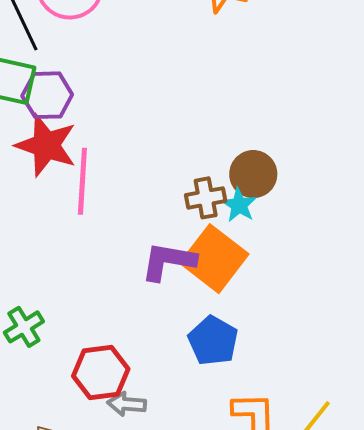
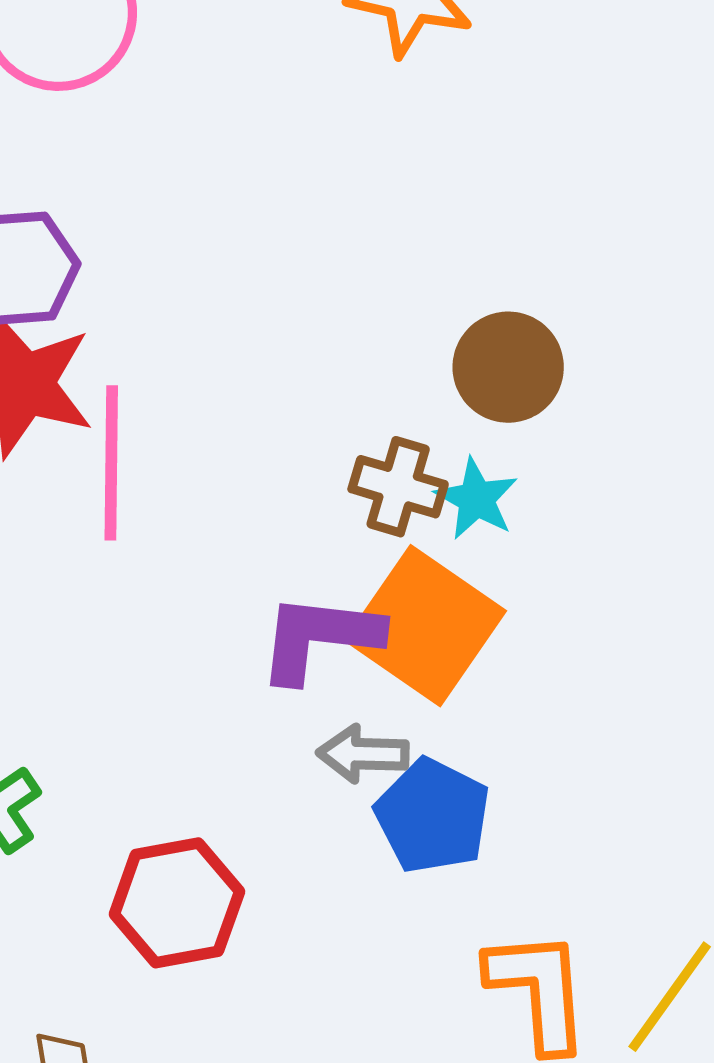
brown circle: (253, 174) -> (508, 367), moved
brown cross: (206, 198) -> (398, 487), turned 30
gray arrow: (127, 404) -> (363, 754), moved

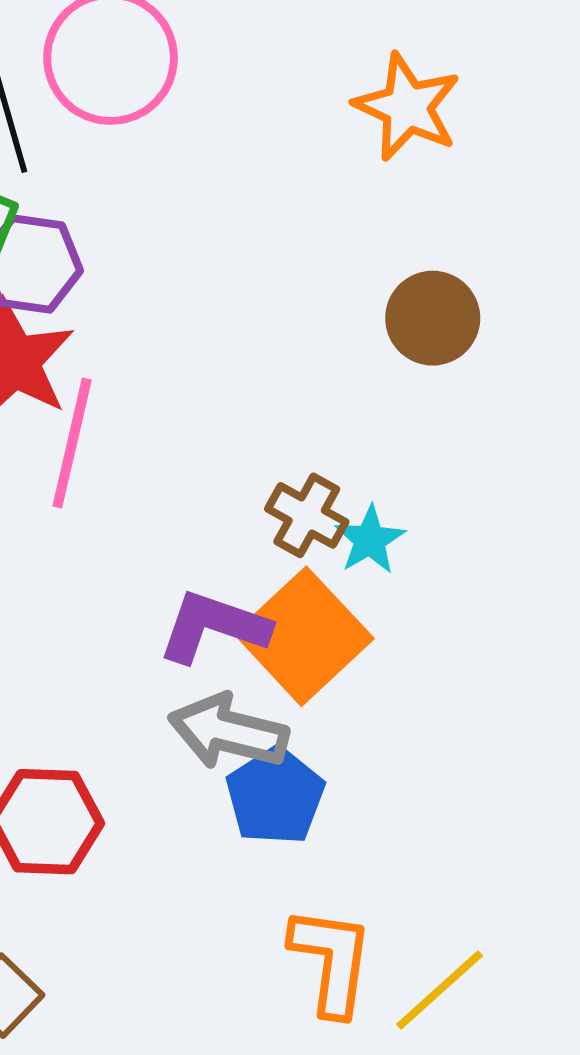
brown circle: (508, 367) -> (433, 318), moved
gray arrow: (363, 754) -> (228, 732), size x1.5

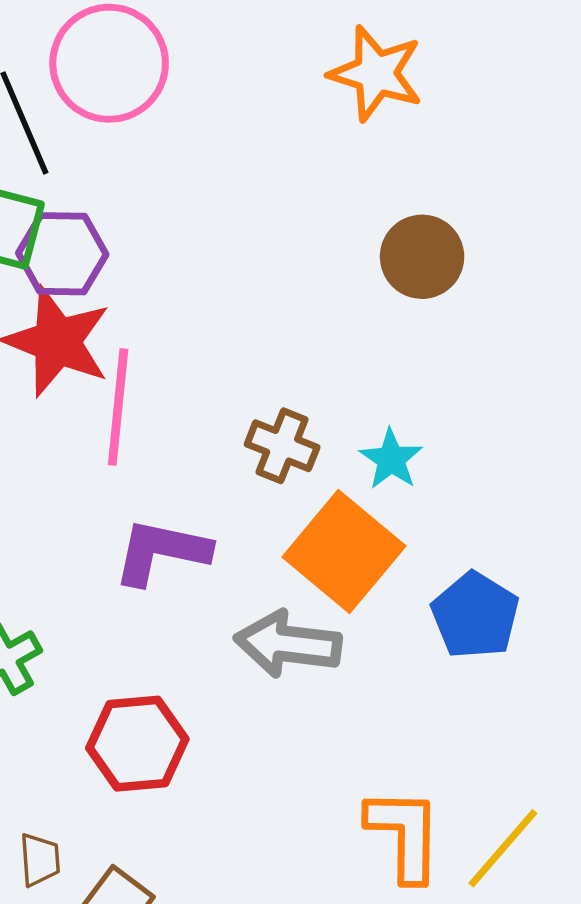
brown cross: (307, 515) -> (282, 446), moved
purple L-shape: (214, 627) -> (161, 552), moved
blue pentagon: (275, 796) -> (475, 615), moved

